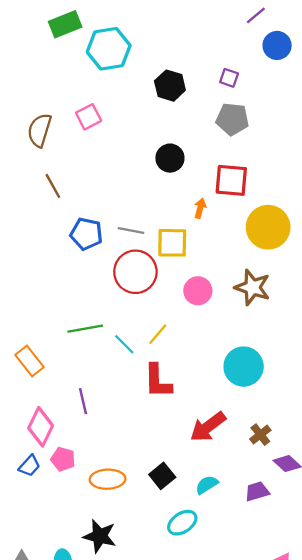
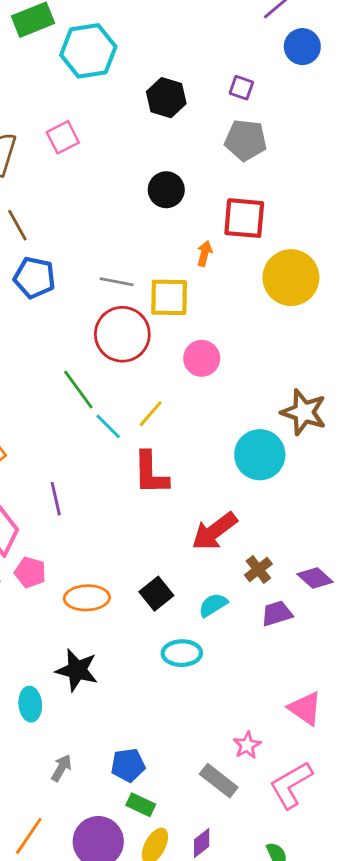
blue pentagon: (86, 234) -> (34, 278), moved
brown star: (252, 287) -> (304, 412), moved
green line: (85, 329) -> (78, 390), moved, turned 64
brown cross: (260, 435) -> (258, 570), moved
cyan ellipse: (182, 523) -> (182, 653), turned 32

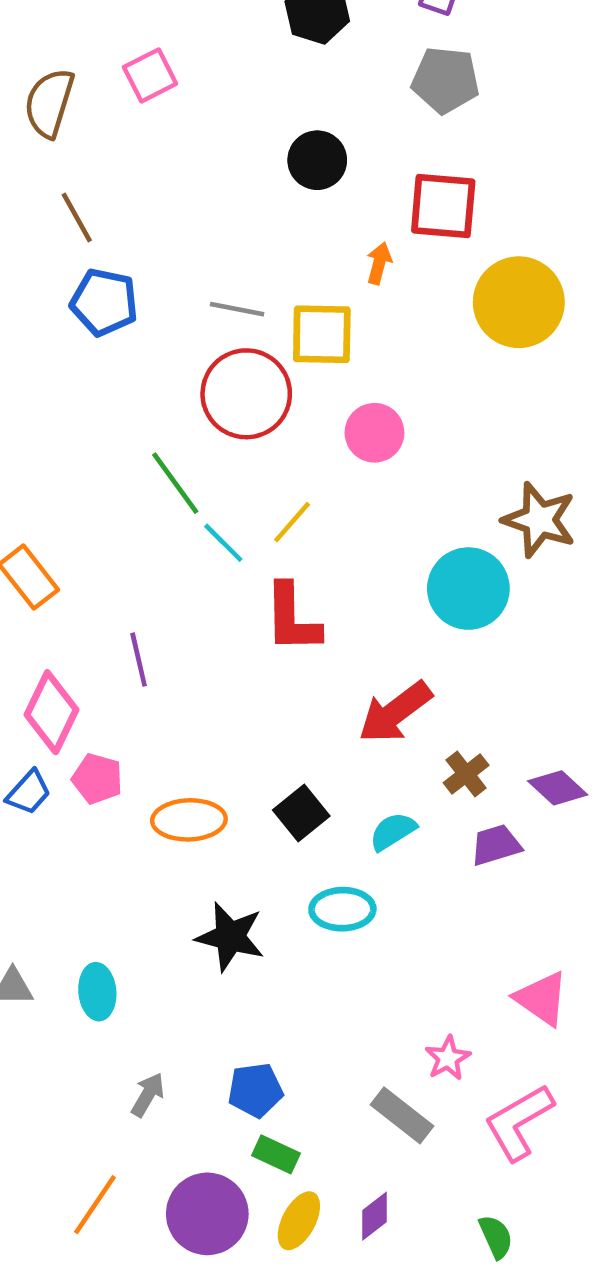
black star: (77, 670) -> (230, 937), moved

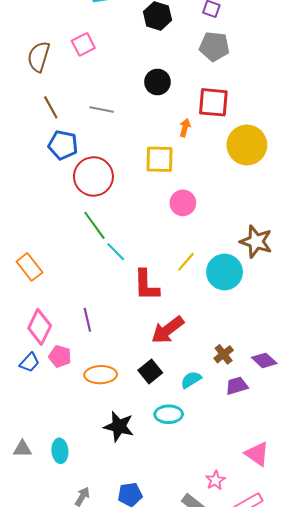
gray line: (237, 309) -> (102, 109), moved
red circle: (246, 394) -> (93, 176), moved
yellow line: (292, 522) -> (186, 262), moved
purple line: (139, 660) -> (87, 320), moved
red arrow: (395, 712) -> (168, 330), moved

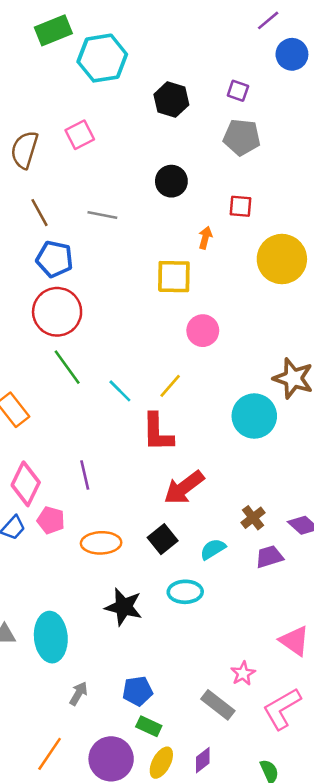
red square: (213, 102) -> (240, 206), size x0.6
red circle: (93, 176) -> (57, 312), moved
green line: (94, 225) -> (67, 367), moved
yellow line: (186, 262) -> (170, 386), moved
cyan ellipse: (60, 451) -> (51, 637), size x1.6

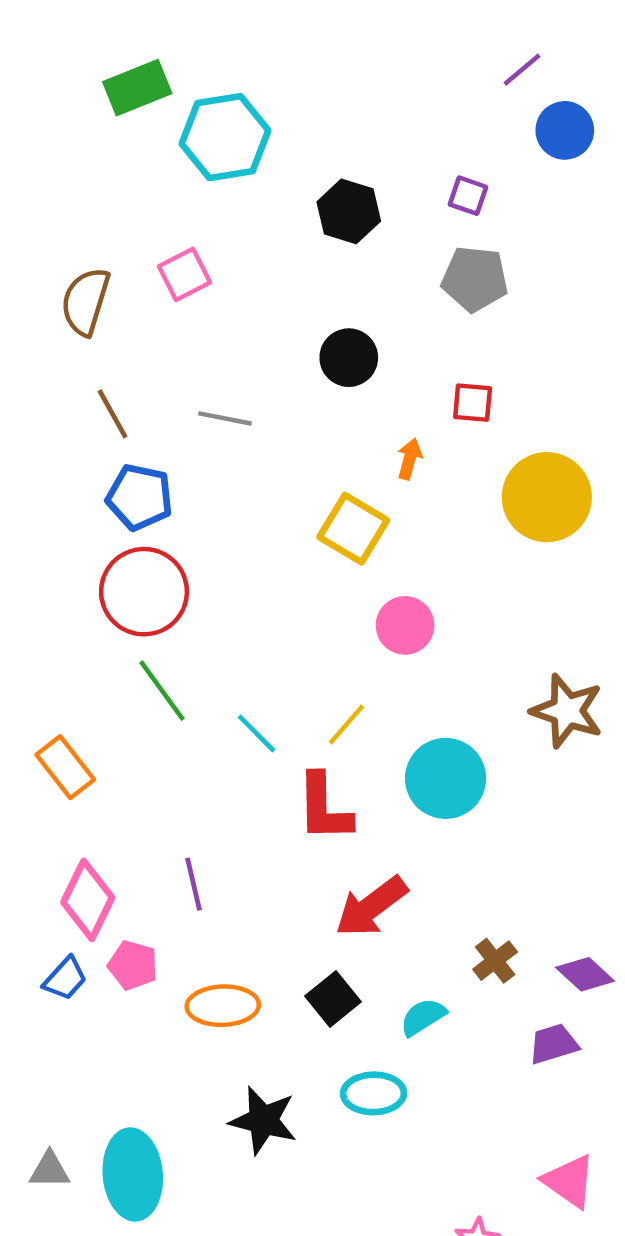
yellow square: (174, 277) -> (353, 529), turned 30
cyan circle: (254, 416) -> (446, 778), moved
purple trapezoid: (269, 557) -> (554, 1044), moved

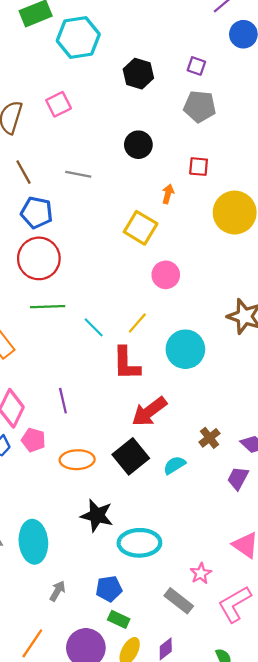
green line: (162, 691) -> (48, 307), turned -56
black square: (333, 999) -> (131, 456), size x1.4
purple trapezoid: (554, 1044) -> (238, 478), turned -45
cyan ellipse: (374, 1093) -> (139, 543), moved, size x1.4

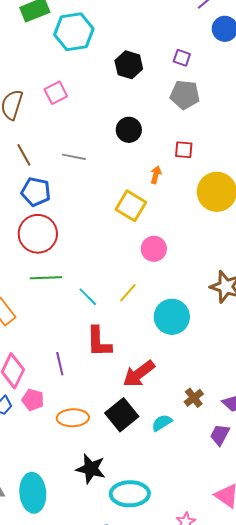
red L-shape: (126, 363) -> (99, 342), moved

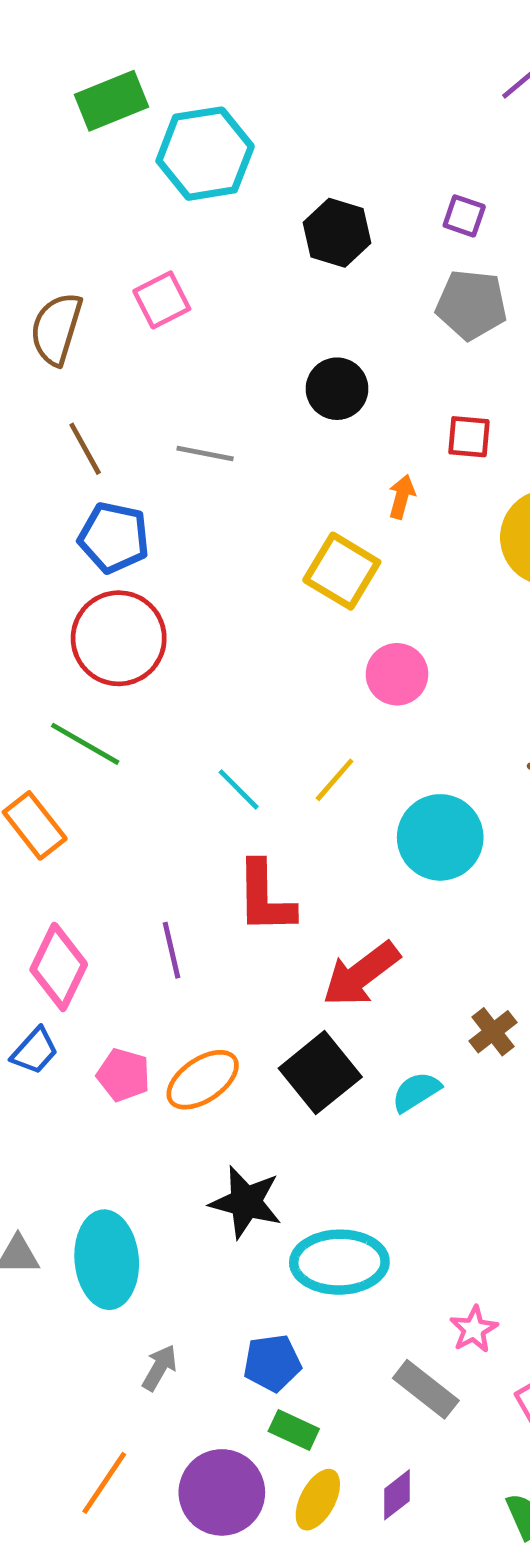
green line: (46, 278) -> (85, 744), moved, turned 32
pink pentagon: (33, 400) -> (123, 1075), moved
orange ellipse: (73, 418) -> (203, 1080), turned -32

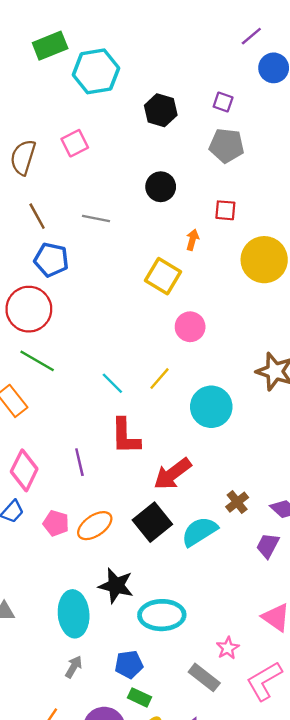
red circle: (119, 638) -> (29, 309), moved
cyan semicircle: (416, 1092) -> (199, 532), size x1.5
cyan ellipse: (107, 1260) -> (74, 614), moved

